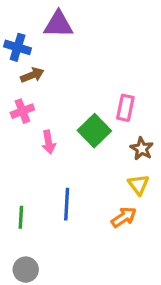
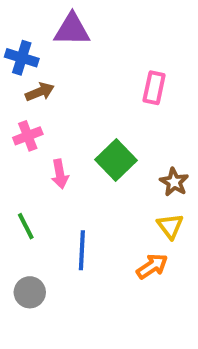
pink rectangle: (125, 108) -> (154, 88), moved
green line: (21, 217) -> (26, 226), moved, turned -30
gray circle: (26, 270) -> (30, 292), moved

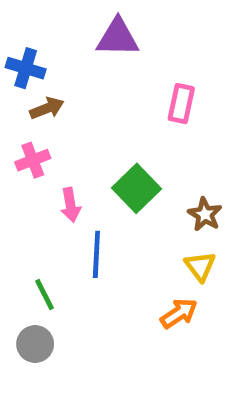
purple triangle: (72, 30) -> (118, 38), moved
green line: (26, 226) -> (45, 294), moved
blue line: (82, 250) -> (96, 254), moved

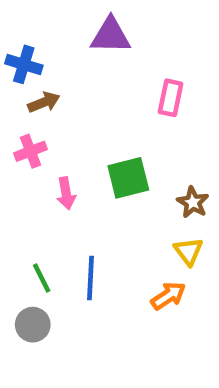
green square: (136, 188) -> (128, 178), turned 30
blue line: (96, 254) -> (91, 278), moved

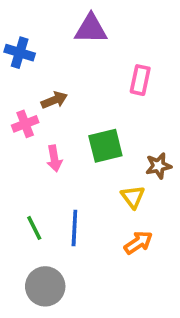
brown arrow: (44, 102) -> (54, 100), moved
brown star: (193, 202) -> (158, 166), turned 30
yellow triangle: (188, 251) -> (133, 197), moved
gray circle: (33, 325) -> (45, 286), moved, size x1.4

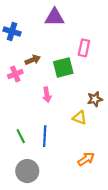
green square: (105, 146) -> (63, 67), moved
pink arrow: (54, 159) -> (47, 95), moved
yellow triangle: (133, 197) -> (80, 118), turned -32
orange arrow: (138, 243) -> (86, 159), moved

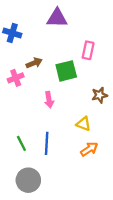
brown star: (95, 99) -> (100, 95), moved
orange arrow: (86, 159) -> (89, 149), moved

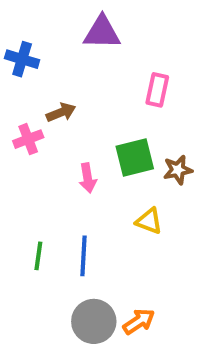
green square: (66, 71) -> (135, 157), moved
green line: (21, 143) -> (38, 256), turned 35
orange arrow: (89, 149) -> (139, 321), moved
gray circle: (28, 180) -> (94, 321), moved

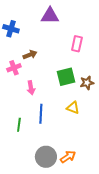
pink arrow: (88, 178) -> (31, 88), moved
blue line: (84, 256) -> (41, 114), moved

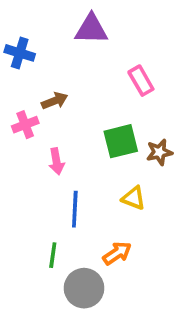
pink rectangle: (77, 44) -> (141, 81), turned -42
green line: (19, 125) -> (53, 255), moved
orange arrow: (68, 157) -> (117, 253), moved

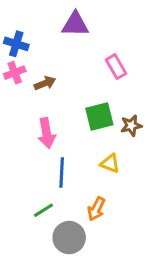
pink cross: (25, 125) -> (15, 73), moved
pink arrow: (56, 161) -> (46, 133), size x1.4
orange arrow: (117, 253) -> (96, 209), turned 150
green line: (53, 255) -> (43, 210), turned 50

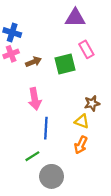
purple triangle: (75, 24) -> (75, 18), moved
green square: (99, 116) -> (65, 64), moved
brown star: (131, 126) -> (92, 103), moved
orange arrow: (96, 209) -> (81, 145), moved

